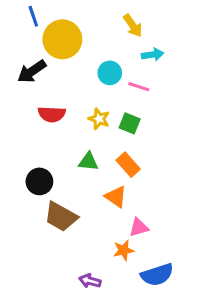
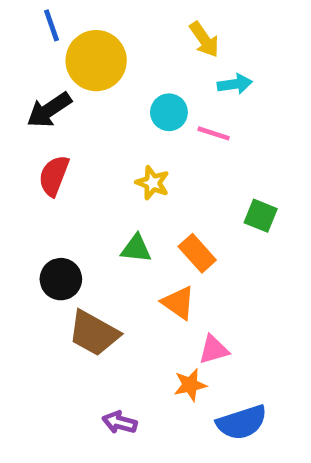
red semicircle: (52, 114) -> (54, 176), moved, turned 108
green square: (130, 123) -> (261, 216), moved
purple arrow: (90, 281) -> (120, 422), moved

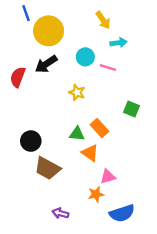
black arrow: (49, 110) -> (46, 64), moved
red semicircle: (54, 176) -> (18, 77), moved
green triangle: (136, 249) -> (77, 134), moved

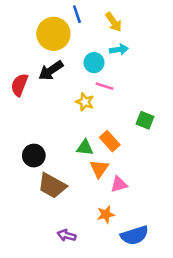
blue line: (26, 13) -> (77, 14), moved
cyan arrow: (118, 43) -> (119, 50), moved
pink line: (108, 68) -> (104, 86), moved
orange triangle: (90, 153) -> (99, 169), turned 30
pink triangle: (108, 177) -> (119, 184), moved

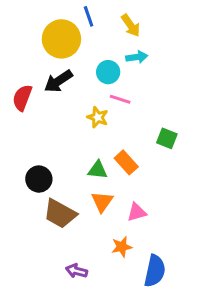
orange triangle: (99, 169) -> (102, 202), moved
blue semicircle: (135, 235) -> (155, 271), turned -60

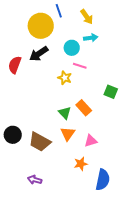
green triangle: (98, 170) -> (65, 113), turned 40
black circle: (39, 179) -> (13, 135), moved
purple arrow: (77, 271) -> (35, 180), moved

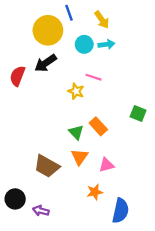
cyan circle: (72, 48) -> (84, 44), moved
green square: (111, 92) -> (138, 113), moved
black circle: (13, 135) -> (15, 199), moved

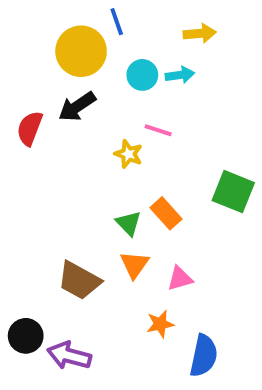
yellow arrow: (102, 20) -> (200, 33), moved, turned -60
green square: (138, 113) -> (233, 192), size x1.5
purple arrow: (41, 211) -> (69, 356), size x1.5

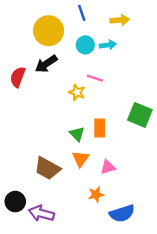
blue line: (117, 22) -> (82, 13), moved
orange rectangle: (166, 213) -> (100, 128), turned 42
blue semicircle: (204, 356) -> (122, 213), turned 60

